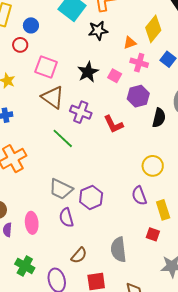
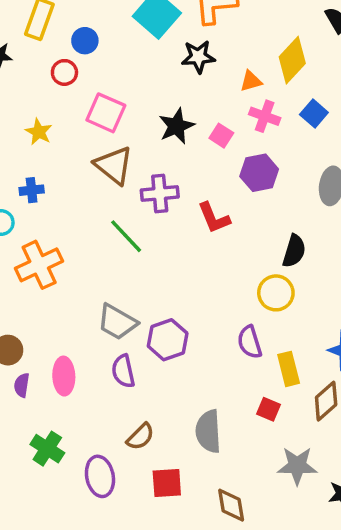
purple cross: (81, 112) -> (160, 193), turned -30
black semicircle: (159, 118) -> (294, 251), moved

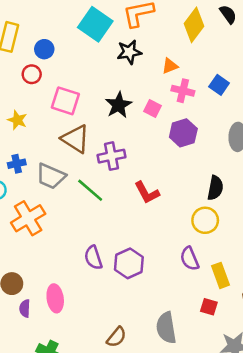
yellow diamond: (292, 60) -> (194, 25), moved
red L-shape: (214, 218) -> (147, 193), moved
gray trapezoid: (117, 322) -> (51, 176), moved
purple semicircle: (123, 371) -> (93, 258), moved

